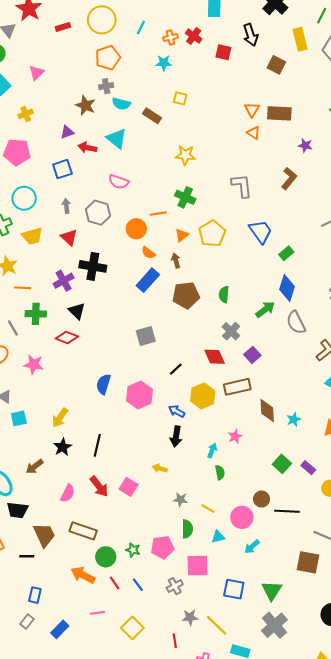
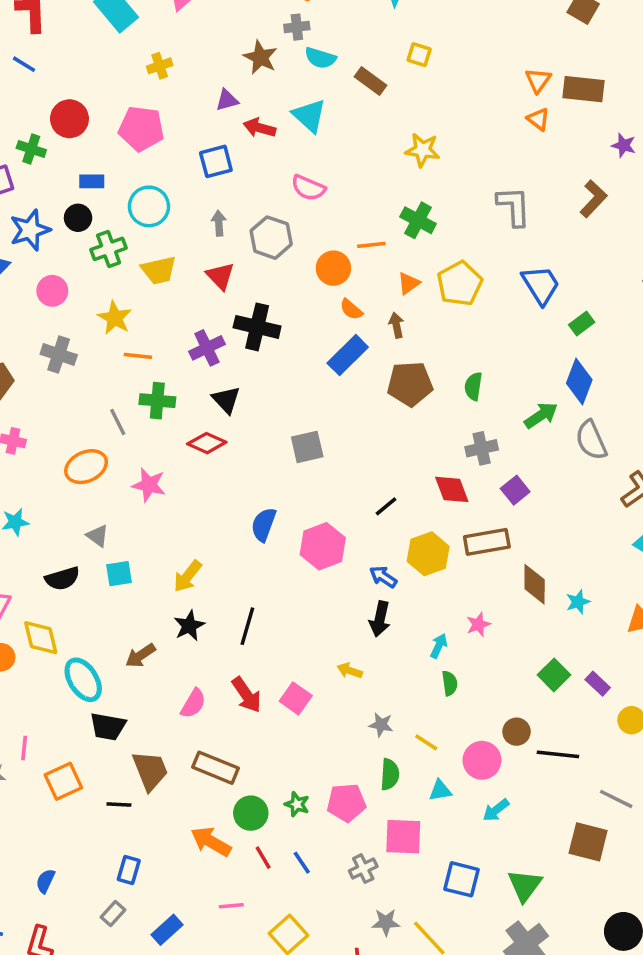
gray cross: (231, 331) -> (482, 448), turned 30
gray square: (146, 336) -> (307, 447), moved

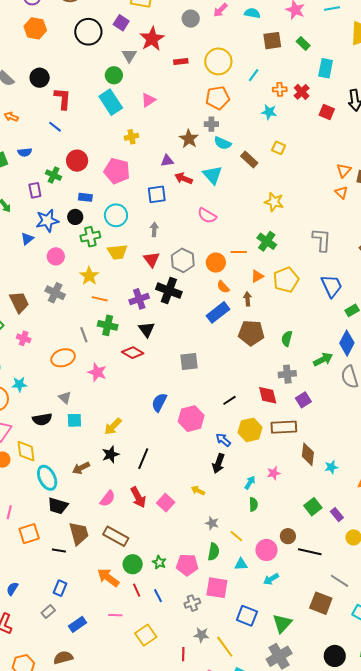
gray hexagon: (271, 238) -> (183, 260), moved

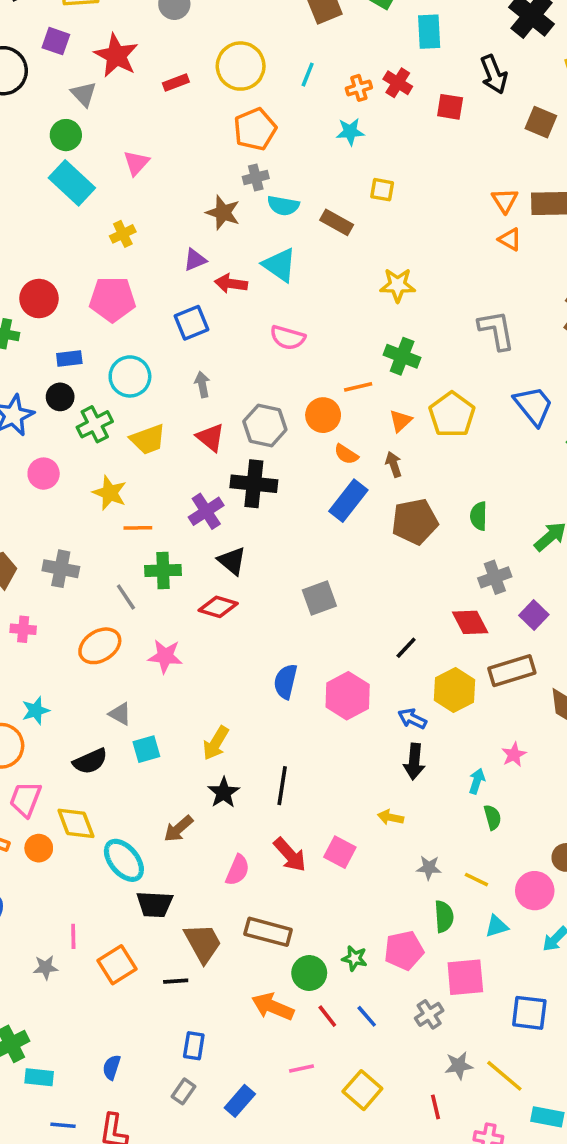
gray cross: (55, 293) -> (61, 569), moved

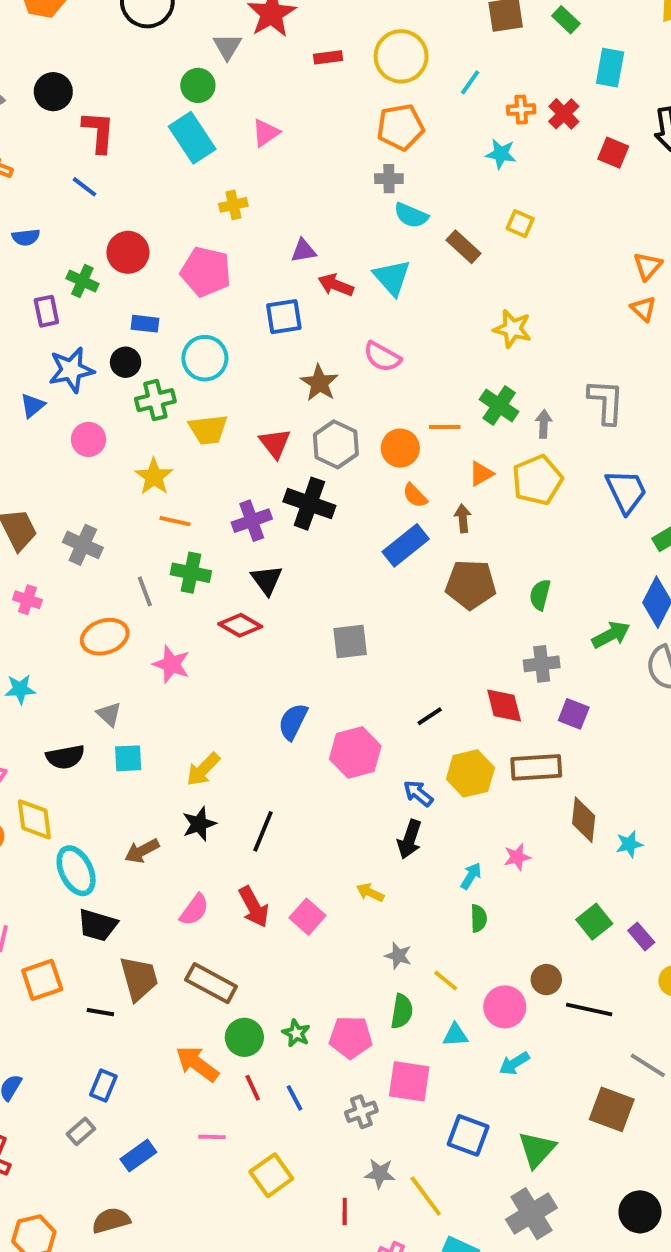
brown star: (223, 213) -> (319, 383), moved
gray arrow: (202, 384) -> (544, 424), moved
purple square: (534, 615) -> (574, 714), turned -36

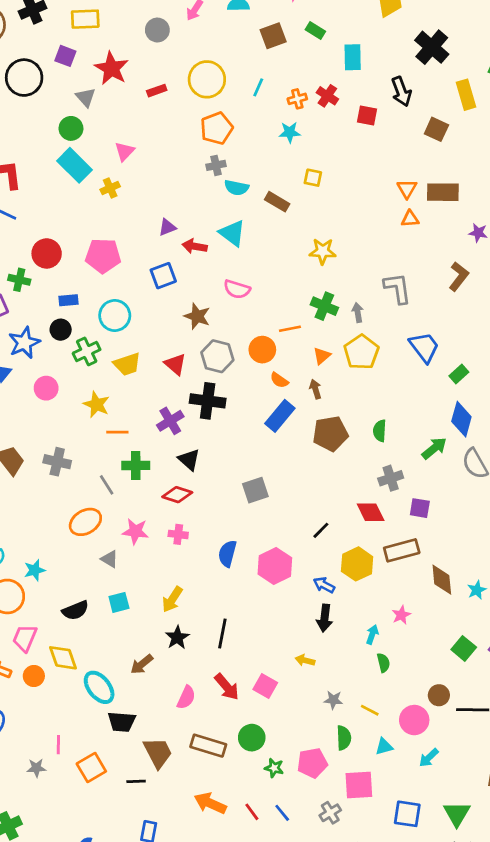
yellow cross: (233, 205) -> (110, 188), moved
orange triangle: (643, 309) -> (410, 219), turned -36
pink cross: (27, 600) -> (178, 534), moved
gray triangle: (109, 714) -> (110, 559), moved
green circle: (244, 1037) -> (252, 738), moved

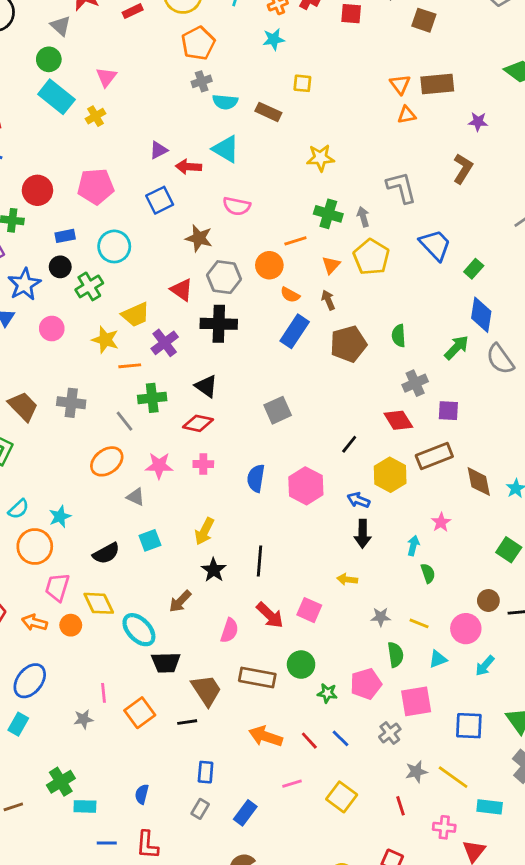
yellow trapezoid: (127, 364) -> (136, 315), moved
purple cross: (170, 421) -> (165, 343), moved

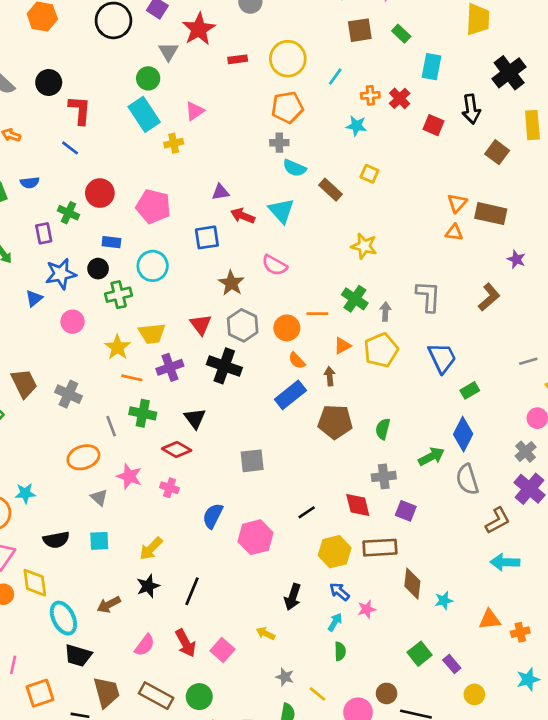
blue arrow: (358, 500) -> (339, 592), moved

